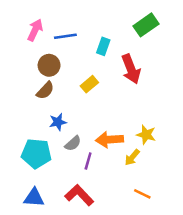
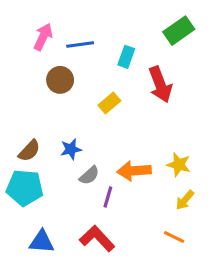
brown semicircle: (45, 90) -> (29, 151), moved
cyan pentagon: (36, 154) -> (25, 188), moved
yellow arrow: (132, 157) -> (185, 200), moved

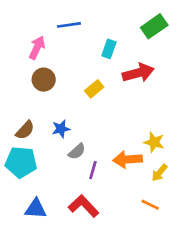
pink arrow: (43, 37) -> (37, 48), moved
blue line: (80, 44) -> (69, 25), moved
brown circle: (60, 80) -> (44, 80), moved
red arrow: (160, 85) -> (138, 73), turned -84
orange arrow: (134, 171) -> (128, 159), moved

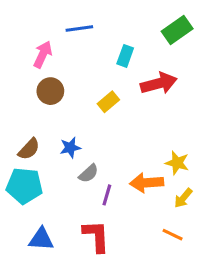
red L-shape: (84, 206) -> (96, 236), turned 40

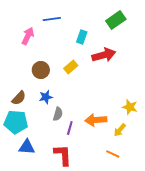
brown circle: (50, 91) -> (41, 70), moved
yellow star: (177, 163) -> (130, 107), moved
gray semicircle: (89, 174) -> (58, 114), turned -32
blue triangle: (41, 239) -> (27, 147), moved

